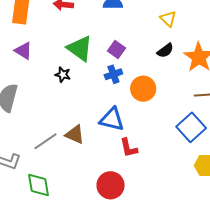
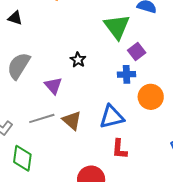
green triangle: (80, 48) -> (117, 27), moved
purple triangle: (23, 51) -> (53, 86), moved
blue triangle: (112, 119) -> (112, 117), turned -44

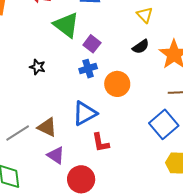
purple triangle: (53, 86) -> (56, 155), moved

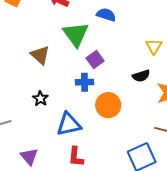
black star: (37, 67) -> (40, 99), moved
brown triangle: (47, 127) -> (40, 55), moved

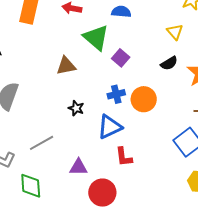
brown triangle: (40, 55) -> (66, 66), turned -40
blue cross: (84, 82) -> (116, 94), moved
purple triangle: (29, 157) -> (78, 167), turned -36

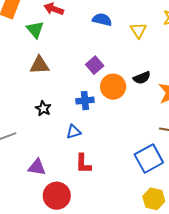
yellow triangle: (175, 32) -> (138, 30), moved
green triangle: (96, 38) -> (35, 30), moved, size x0.7
orange circle: (144, 99) -> (113, 87), moved
blue triangle: (110, 127) -> (74, 132), size x0.6

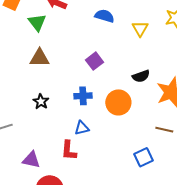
orange circle: (113, 87) -> (118, 102), moved
blue triangle: (74, 132) -> (82, 128), moved
blue square: (149, 158) -> (144, 157), size x0.7
red L-shape: (83, 164) -> (69, 151), moved

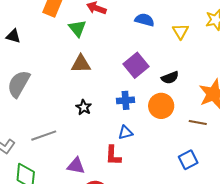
purple square: (95, 61) -> (136, 65), size x1.4
black semicircle: (141, 76) -> (170, 78), moved
brown line: (164, 130) -> (198, 123), moved

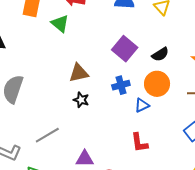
brown triangle: (81, 64) -> (79, 73), moved
blue triangle: (125, 133) -> (142, 105), moved
red L-shape: (113, 155) -> (139, 143), moved

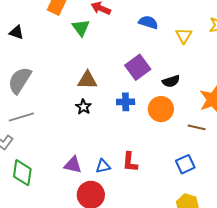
blue triangle: (142, 105) -> (103, 166), moved
gray line: (47, 135) -> (21, 117), moved

